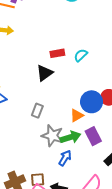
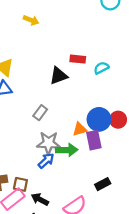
gray star: (52, 136) -> (48, 143), turned -30
purple rectangle: (93, 136) -> (94, 140), moved
blue arrow: (65, 158) -> (46, 161), moved

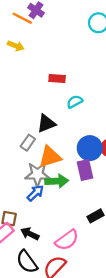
red rectangle: (78, 59) -> (57, 79), moved
cyan semicircle: (101, 68) -> (75, 102), moved
black triangle: (59, 76) -> (46, 123), moved
orange triangle: (80, 129) -> (50, 157), moved, size x1.5

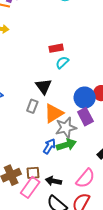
red rectangle: (57, 79) -> (56, 48), moved
black triangle: (46, 123) -> (44, 86), turned -30
gray star: (37, 174) -> (66, 128), moved
green arrow: (57, 181) -> (66, 145), moved

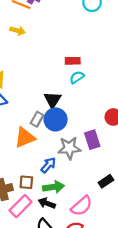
blue circle: (85, 98) -> (56, 119), moved
orange triangle: (54, 113) -> (25, 138), moved
green arrow: (66, 145) -> (54, 187), moved
brown square: (33, 173) -> (26, 182), moved

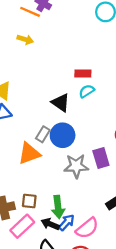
black triangle: (53, 100) -> (61, 103), moved, turned -30
blue arrow: (48, 165) -> (67, 222), moved
green arrow: (54, 187) -> (58, 207), turned 90

